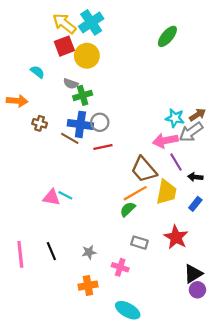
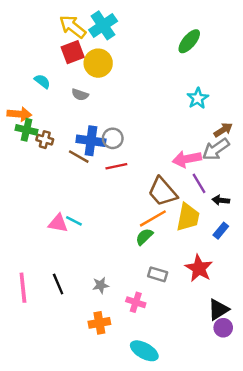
green cross: (83, 95) -> (27, 130), moved, turned 30
cyan star: (175, 118) -> (198, 98), moved, turned 30

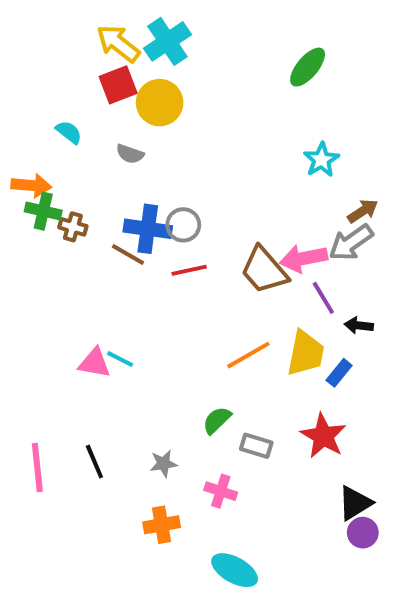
brown trapezoid: (163, 192) -> (264, 270), moved
blue rectangle: (221, 231) -> (339, 373), moved
green semicircle: (144, 237) -> (217, 420), moved

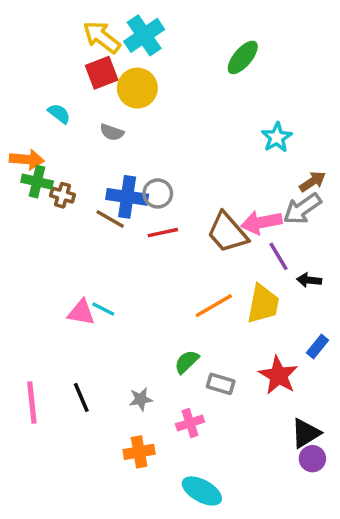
green ellipse: (308, 67) -> (243, 57), moved
blue rectangle: (339, 373) -> (318, 346), moved
pink cross: (221, 491) -> (190, 423), turned -36

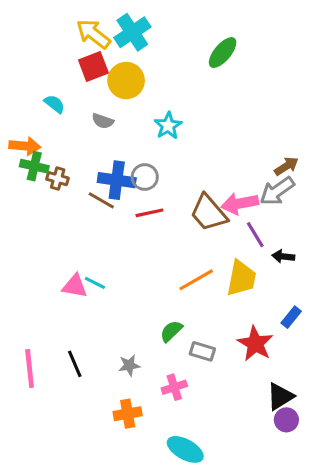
cyan star: (277, 137) -> (168, 126), moved

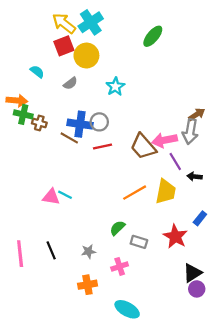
gray semicircle: (103, 121) -> (70, 83), turned -56
gray arrow: (277, 191) -> (190, 132), turned -45

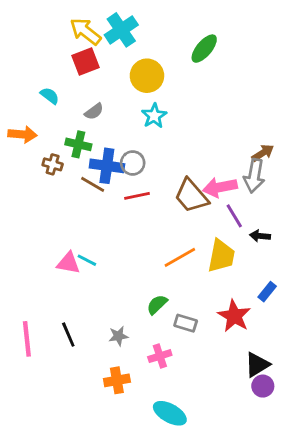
yellow circle: (86, 56) -> (147, 76), moved
green cross: (23, 114) -> (78, 144), moved

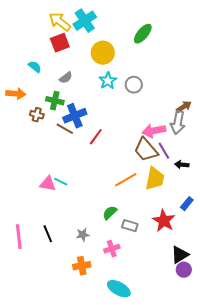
gray circle: (133, 163) -> (134, 85), moved
blue cross: (107, 166) -> (75, 116), turned -30
red line: (137, 196) -> (96, 137), turned -42
brown trapezoid: (191, 196) -> (146, 150), moved

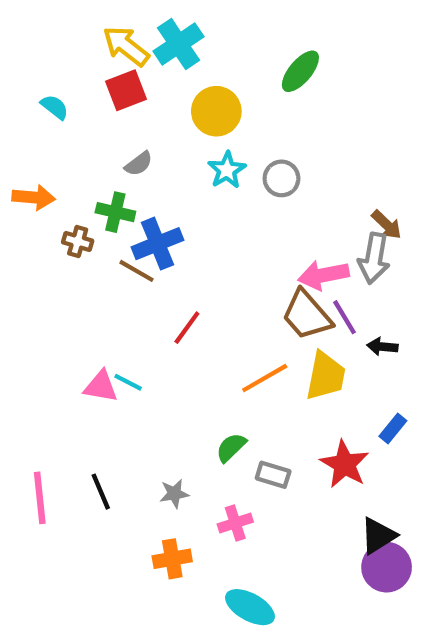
cyan semicircle: (35, 67) -> (55, 107), moved
brown arrow: (184, 107) -> (387, 225), turned 77
red line: (96, 137) -> (187, 328), moved
purple circle: (184, 270) -> (387, 567), size x1.5

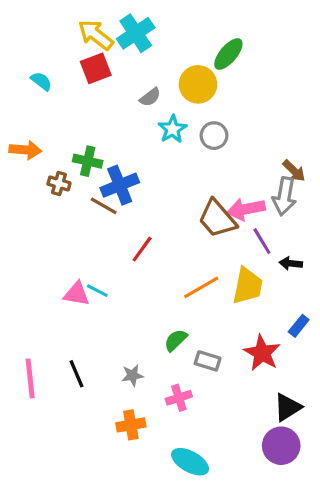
yellow circle: (216, 111) -> (198, 84), moved
gray semicircle: (139, 164) -> (150, 97), moved
brown trapezoid: (307, 315) -> (217, 219), moved
purple circle: (387, 567) -> (281, 446), moved

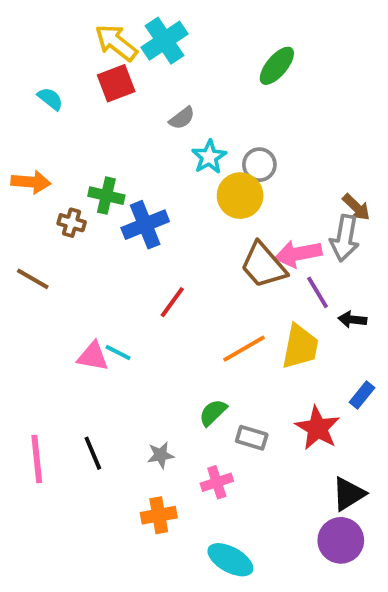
yellow circle: (198, 84) -> (240, 196), moved
brown line: (104, 206) -> (33, 279), moved

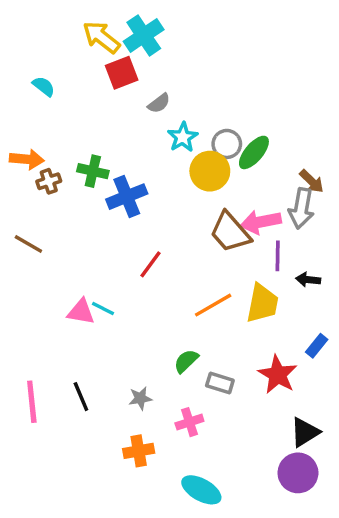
green ellipse: (277, 66) -> (254, 152), moved
red square: (116, 83) -> (122, 73), moved
brown cross: (72, 223) -> (49, 181), moved, turned -35
purple line: (318, 292) -> (278, 256), turned 32

